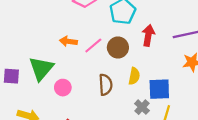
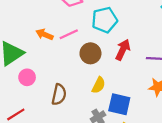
pink line: (93, 46) -> (69, 34), moved
brown semicircle: (106, 85) -> (59, 94), moved

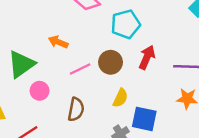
pink line: (69, 34) -> (80, 69), moved

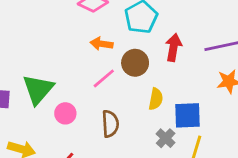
orange arrow: (58, 42) -> (102, 44), moved

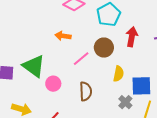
orange arrow: (102, 44) -> (63, 36), moved
green triangle: (38, 89) -> (34, 66), turned -35

